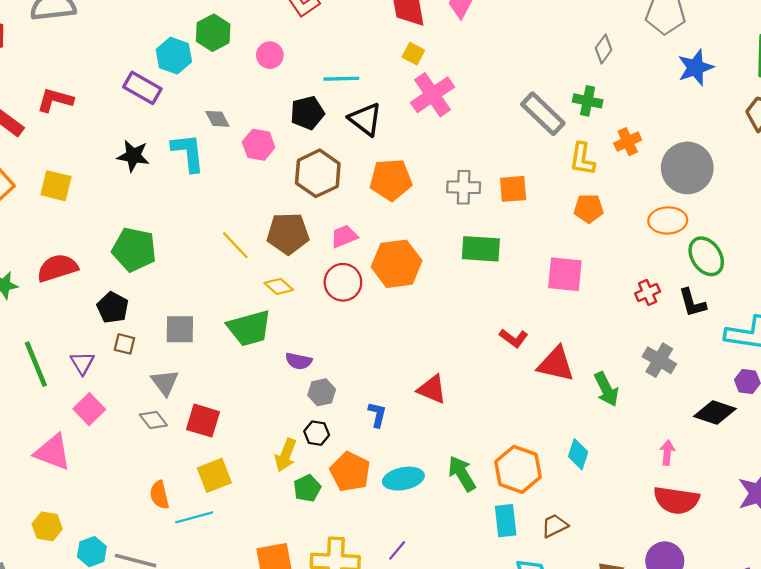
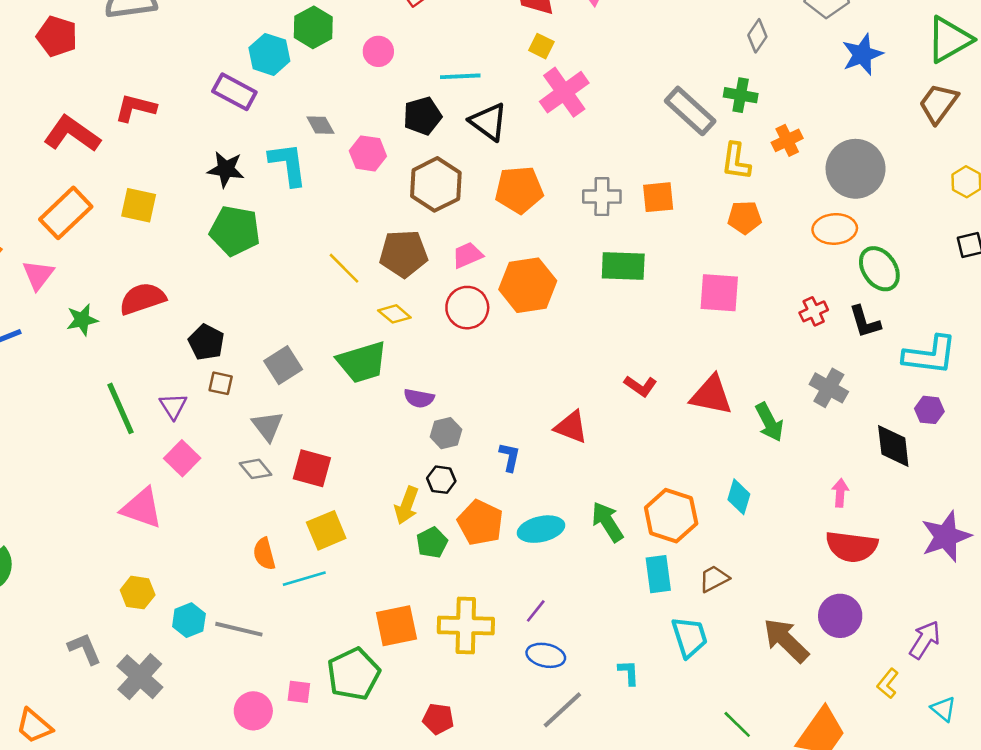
green pentagon: (134, 250) -> (235, 231), moved
gray square: (180, 329) -> (283, 365), turned -32
red L-shape: (514, 338) -> (640, 386), moved
black diamond: (715, 412) -> (893, 446), turned 66

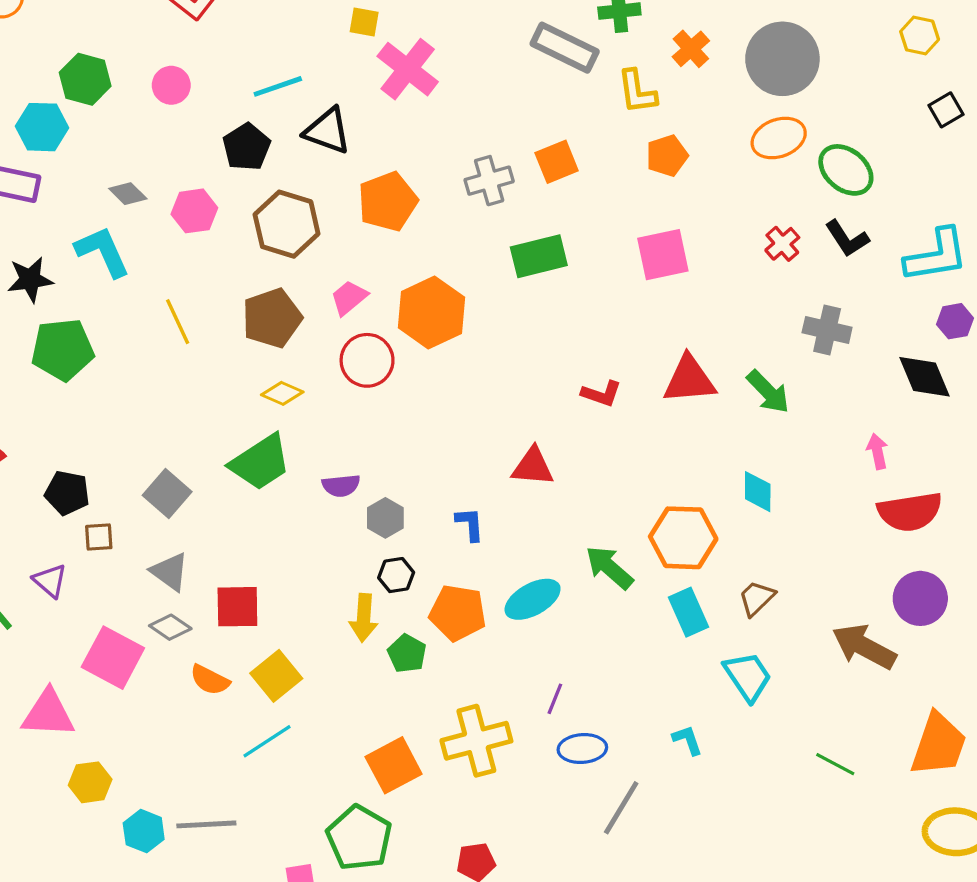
yellow line: (344, 268) -> (178, 322), moved, turned 36
pink square: (182, 458) -> (113, 658), moved, size x1.4
orange semicircle: (264, 554) -> (210, 680), moved, turned -32
yellow hexagon: (138, 593) -> (90, 782), moved

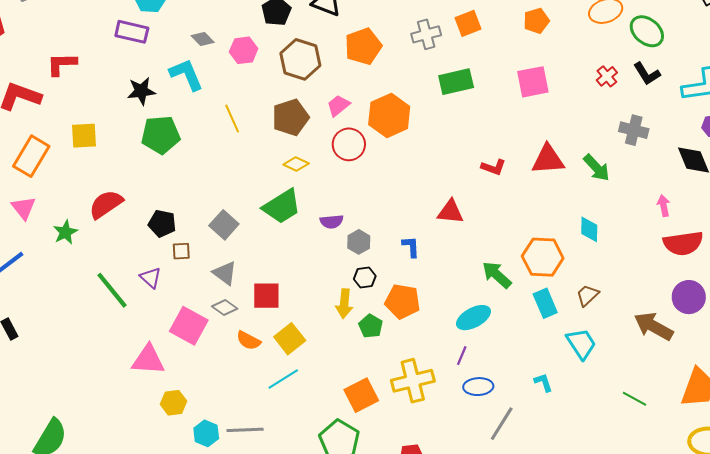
cyan ellipse: (533, 599) -> (474, 318), moved

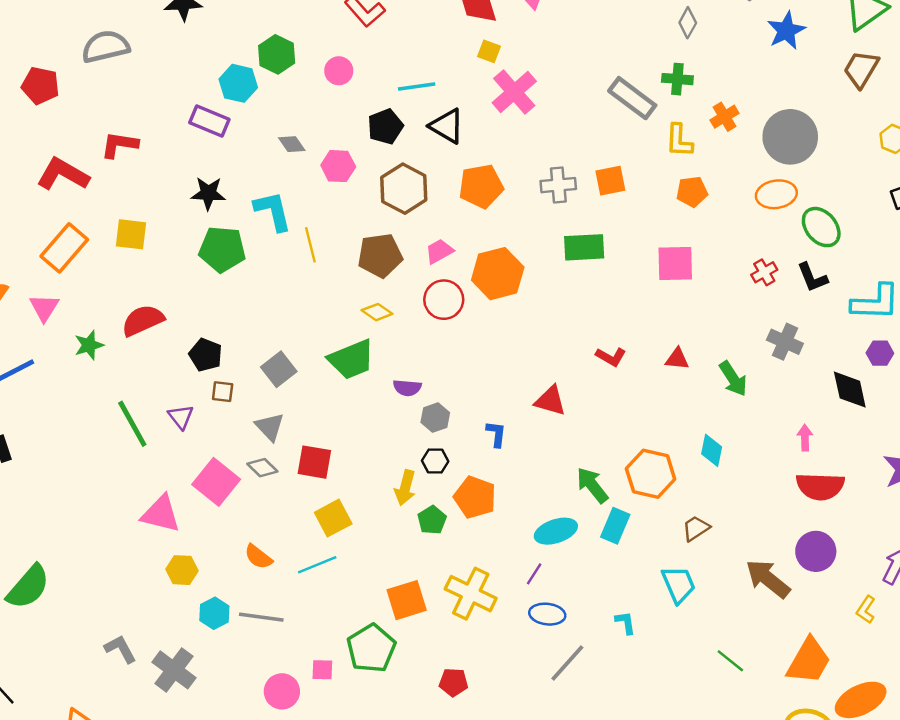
cyan L-shape: (186, 75) -> (273, 211), moved
red triangle: (548, 159) -> (677, 359), size x0.6
cyan rectangle: (545, 303) -> (615, 526), moved, turned 36
orange semicircle: (248, 340) -> (258, 557), moved
yellow cross: (413, 381) -> (471, 594), turned 30

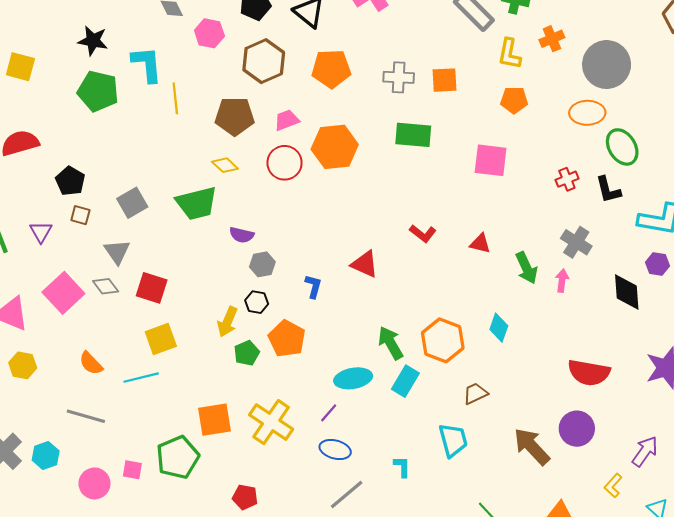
pink arrow: (805, 438) -> (562, 281), moved
cyan hexagon: (214, 613) -> (46, 455), moved

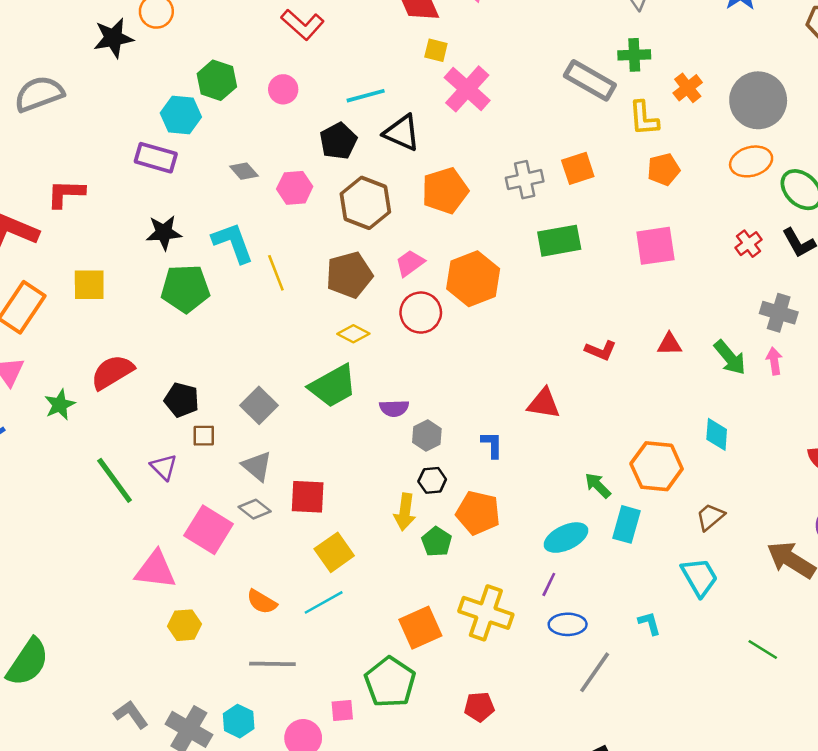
green arrow: (391, 343) -> (598, 485), size x0.7

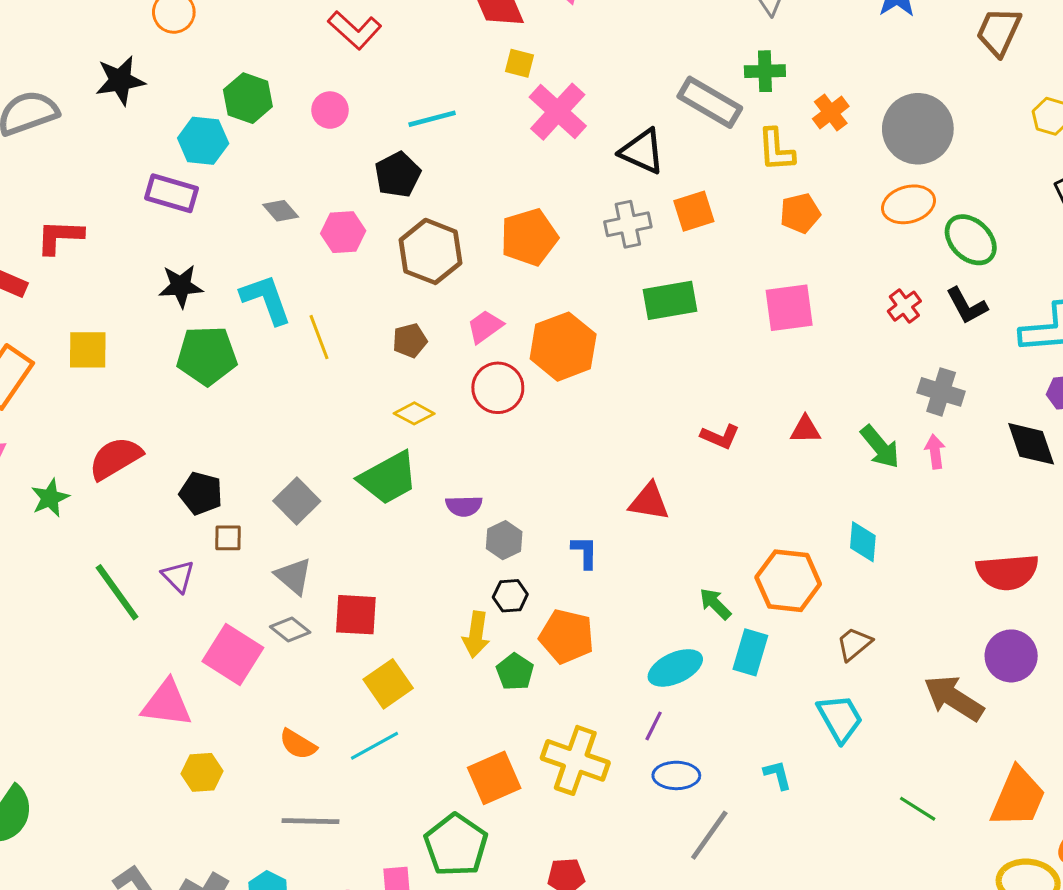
black star: (113, 38) -> (120, 80), moved
black triangle: (402, 133) -> (642, 151), moved
brown pentagon: (349, 275) -> (410, 340), size x0.6

